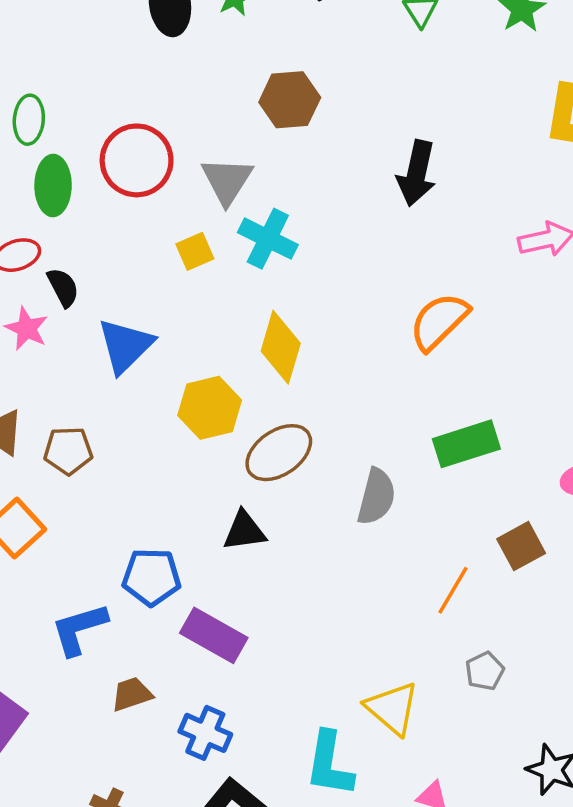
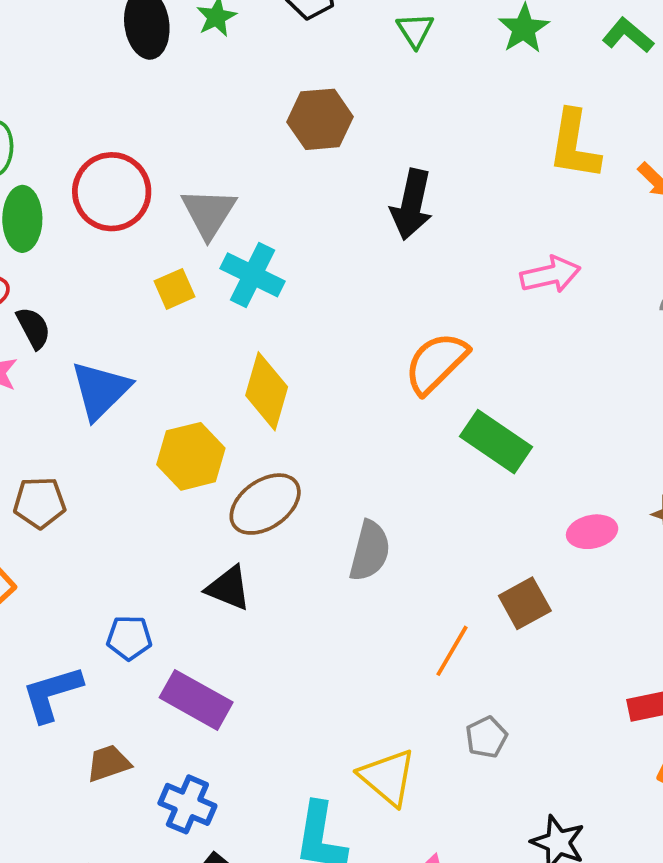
brown hexagon: (290, 100) -> (320, 119), moved
green rectangle: (466, 444) -> (496, 442), moved, turned 52
black triangle: (244, 531) -> (228, 588), turned 30
blue pentagon: (151, 577) -> (129, 638), size x0.7

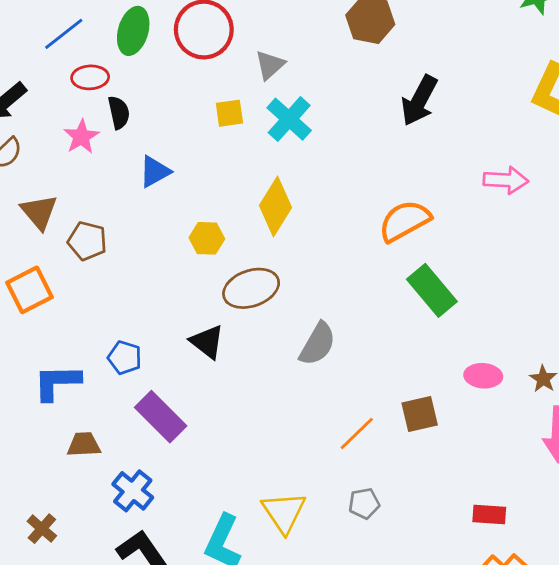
gray triangle: (209, 213) -> (270, 65), size x0.7
blue triangle: (100, 390) -> (155, 172), size x0.7
yellow hexagon: (191, 456) -> (207, 238), size x0.7

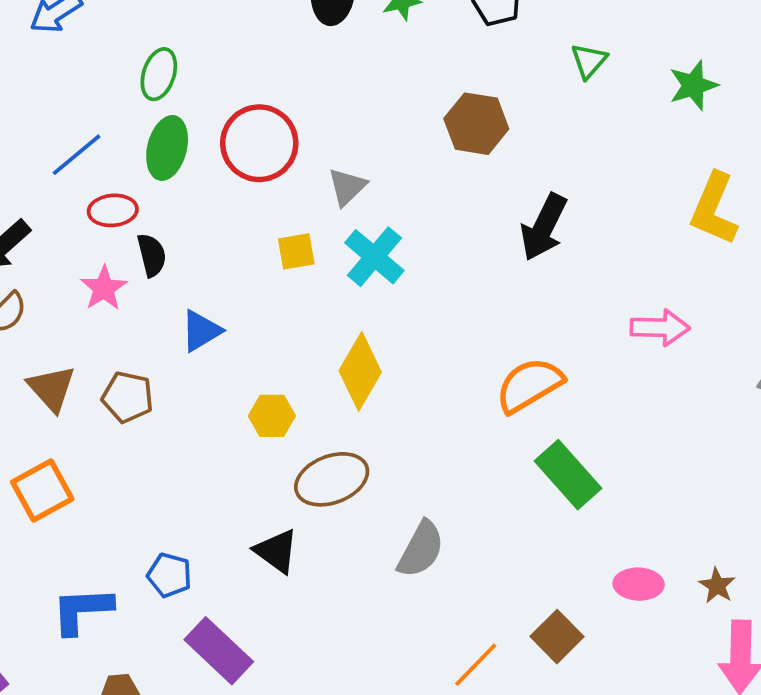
brown pentagon: (87, 241) -> (128, 397), moved
brown square: (420, 414) -> (557, 637), turned -30

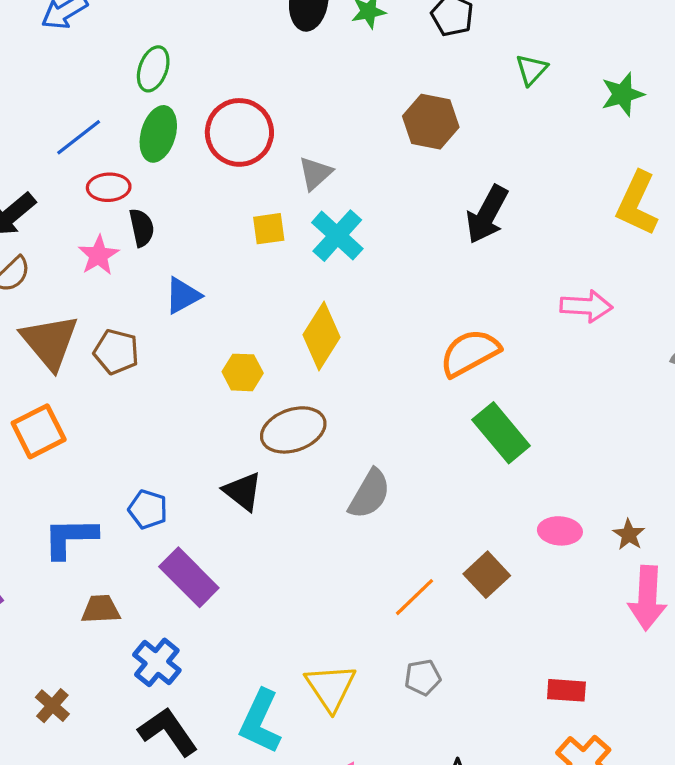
brown triangle: (52, 388) -> (50, 342), size x1.4

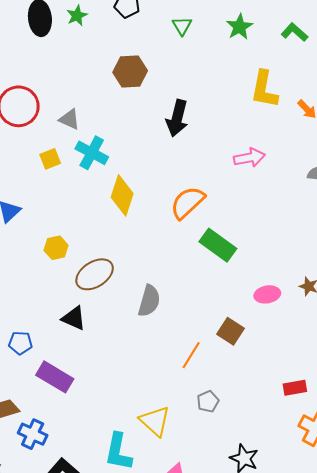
gray triangle: (315, 173) -> (69, 119), turned -40
yellow diamond: (321, 336) -> (122, 195), moved
blue cross: (157, 662) -> (33, 434), moved

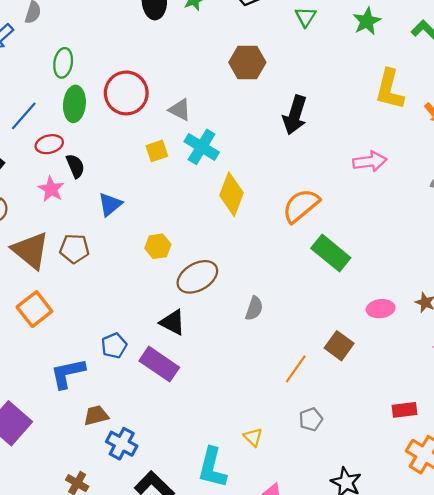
gray semicircle: (149, 301) -> (254, 308), size x0.7
blue pentagon: (20, 343) -> (114, 346), turned -30
purple rectangle: (55, 377) -> (159, 364), moved
yellow triangle: (155, 421) -> (253, 437), size x0.6

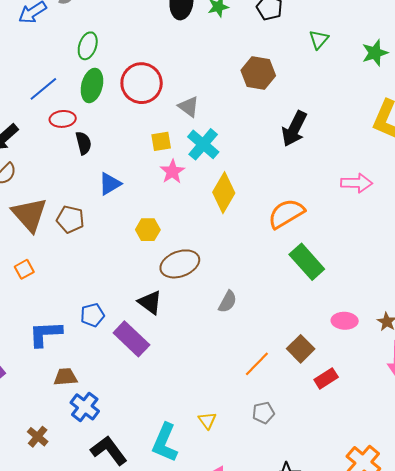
pink star: (51, 189) -> (172, 172), moved
orange square: (34, 309) -> (24, 269), size x0.6
red rectangle: (404, 410) -> (326, 378), moved, turned -35

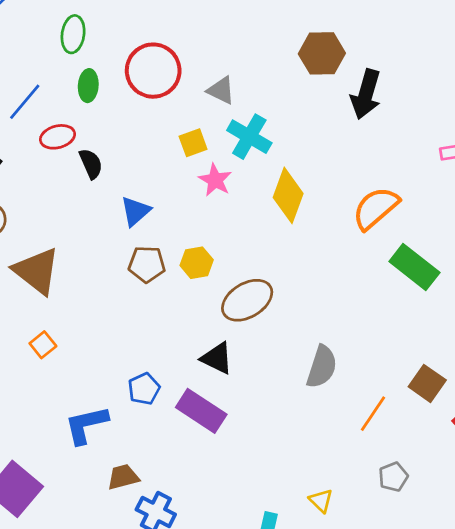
brown hexagon: (258, 73) -> (322, 53), moved
green ellipse: (92, 85) -> (88, 86), size x0.7
brown pentagon: (70, 219) -> (147, 264), moved
gray semicircle: (228, 302) -> (322, 367), moved, size x1.4

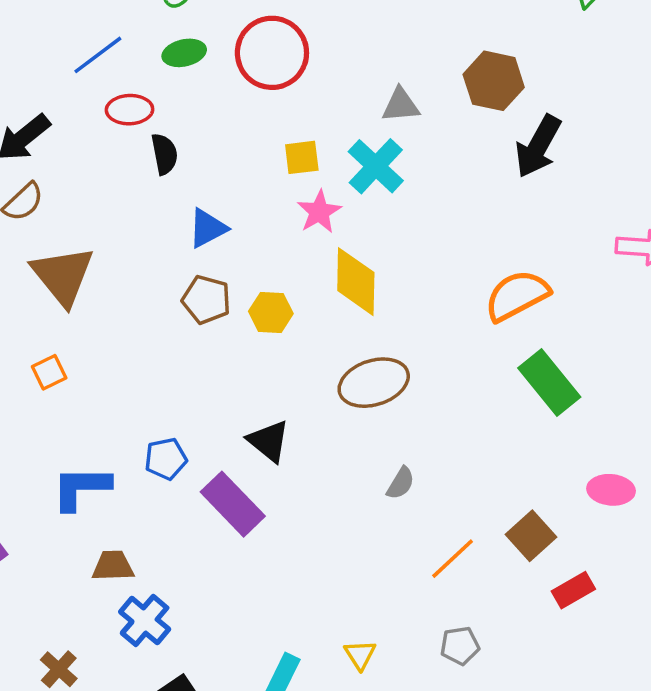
green ellipse: (88, 86) -> (184, 53), turned 60
gray triangle: (221, 90) -> (401, 105), moved, turned -44
yellow diamond: (288, 195) -> (356, 282), moved, turned -32
brown ellipse: (247, 300) -> (374, 383), moved
gray semicircle: (322, 367) -> (401, 483), size x0.6

